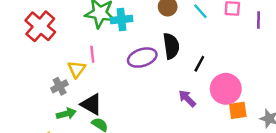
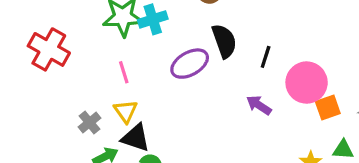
yellow triangle: (77, 69) -> (126, 111), moved

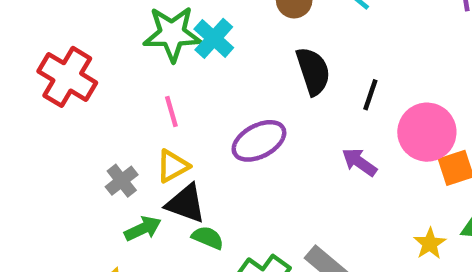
cyan cross: (153, 19) -> (214, 38), turned -32
purple ellipse: (190, 64) -> (259, 141), moved
yellow triangle: (126, 111) -> (173, 166), turned 35

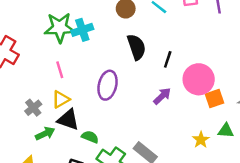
cyan cross: (214, 38) -> (82, 30), turned 30
purple ellipse: (259, 141) -> (108, 85), turned -48
purple arrow: (359, 162) -> (162, 96), turned 102
green semicircle: (208, 238) -> (90, 137), moved

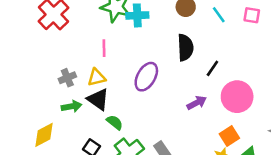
orange square: (215, 98) -> (229, 136), moved, turned -30

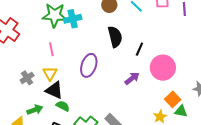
yellow triangle: (97, 77) -> (50, 73), turned -35
green arrow: (72, 106) -> (35, 110), moved
green semicircle: (115, 122) -> (63, 106), moved
orange square: (229, 136) -> (173, 99), moved

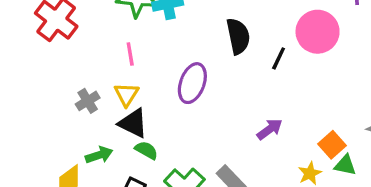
pink circle: (163, 68) -> (318, 32), moved
purple arrow: (132, 78) -> (270, 129), moved

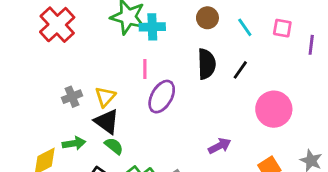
pink circle: (318, 32) -> (274, 109), moved
pink line: (130, 54) -> (145, 69), moved
black line: (279, 58) -> (240, 70), moved

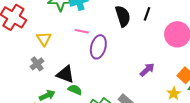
pink line: (145, 69) -> (82, 31), turned -64
yellow triangle: (105, 97) -> (44, 39), moved

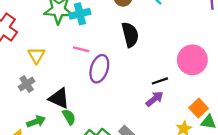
black line: (147, 14) -> (160, 81), moved, turned 48
green semicircle: (75, 90) -> (69, 117), turned 32

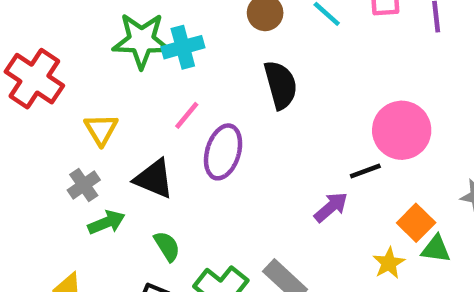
pink line: (81, 49) -> (187, 115), turned -63
black line: (160, 81) -> (365, 171), moved
black triangle: (59, 98) -> (154, 179), moved
green arrow: (36, 121) -> (106, 222), moved

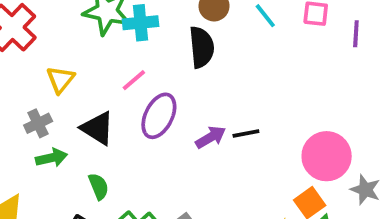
black semicircle: (281, 85) -> (202, 47), moved
pink circle: (402, 130) -> (327, 156), moved
black line: (365, 171) -> (246, 133), moved
purple arrow: (331, 207) -> (211, 137), moved

